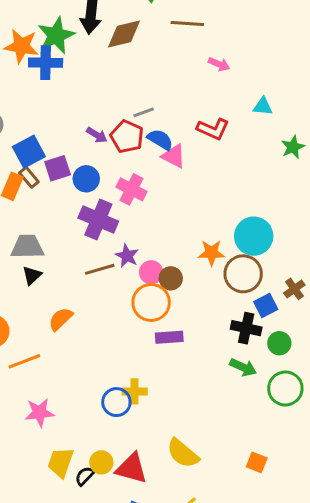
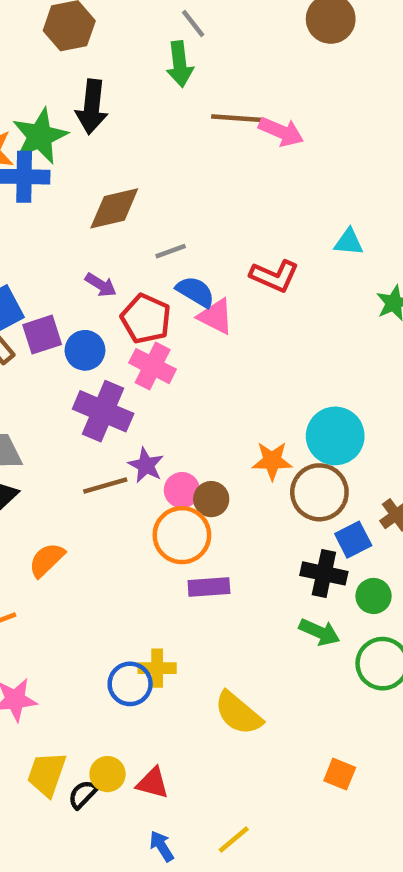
brown diamond: (124, 34) -> (114, 208), moved
pink arrow: (219, 64) -> (281, 132), moved, size x1.4
red pentagon: (127, 137) -> (146, 319), moved
yellow semicircle: (183, 453) -> (238, 713), moved
red triangle: (131, 468) -> (153, 783), size x0.7

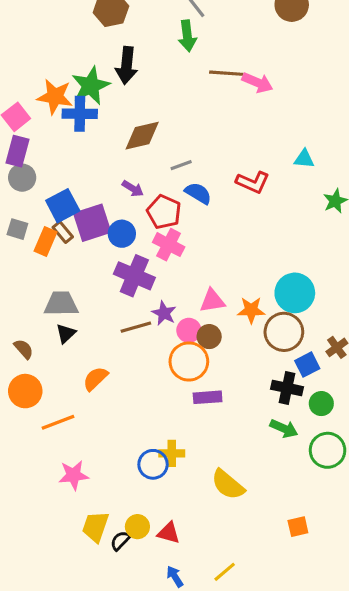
pink triangle: (216, 316) -> (212, 301), moved, turned -36
purple square: (42, 335) -> (92, 223), size x1.4
orange square: (340, 774) -> (298, 527), turned -35

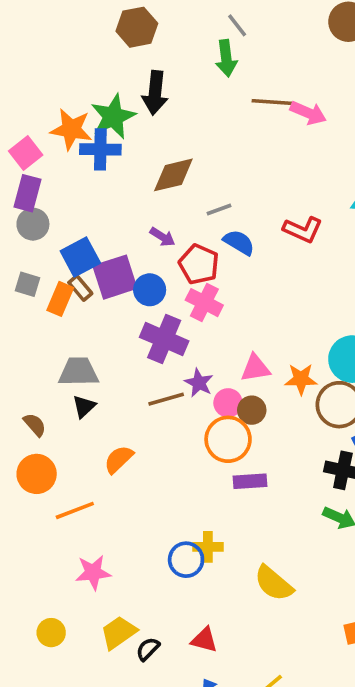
yellow trapezoid: (95, 527) -> (119, 633), turned 36
yellow circle: (137, 527) -> (51, 633), moved

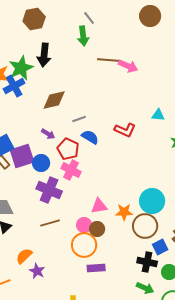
blue cross: (100, 149) -> (14, 86), turned -30
purple star: (199, 383) -> (37, 271), moved

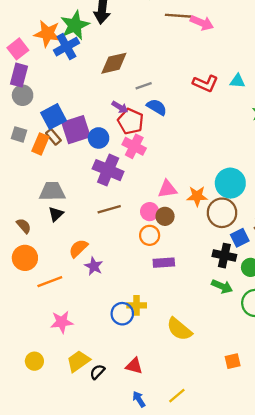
red L-shape: (125, 130) -> (205, 83), moved
purple arrow: (48, 134) -> (120, 107), moved
orange circle: (84, 245) -> (150, 235), size x0.7

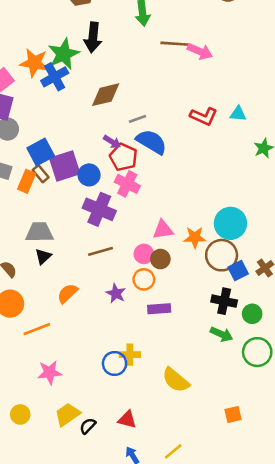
blue semicircle: (157, 107) -> (151, 142), size x1.4
blue square: (240, 238) -> (238, 270), moved
purple star: (94, 266) -> (116, 293), moved

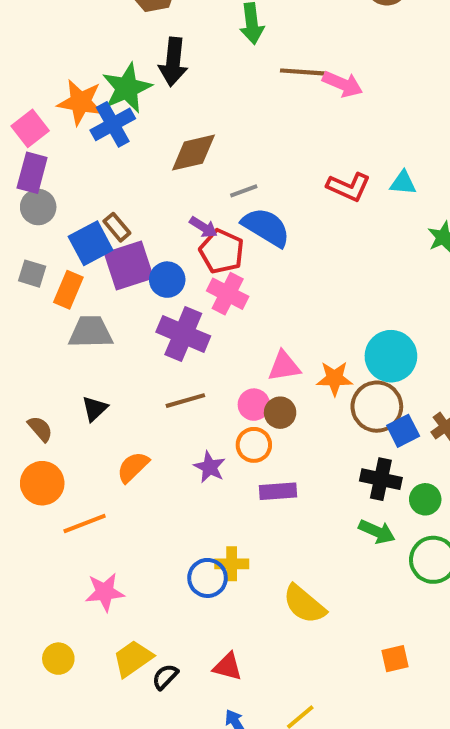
brown rectangle: (41, 174) -> (117, 227), moved
gray trapezoid: (39, 232) -> (91, 332), moved

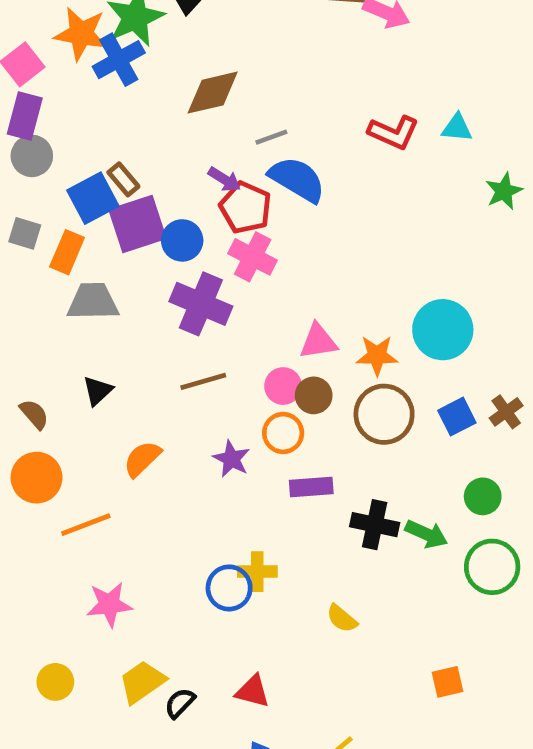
brown circle: (377, 407) -> (384, 414), moved
black cross: (381, 479) -> (375, 525), moved
yellow semicircle: (304, 604) -> (342, 619), size x0.6

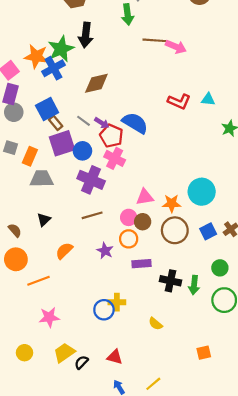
gray line: (271, 137) -> (84, 121), moved, turned 56
blue square: (93, 198) -> (47, 109), moved
green arrow: (426, 534) -> (194, 285), turned 72

